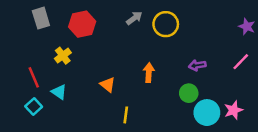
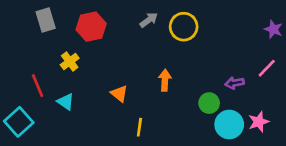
purple arrow: (197, 65) -> (235, 83), moved
cyan square: (34, 106) -> (19, 122), moved, size x1.5

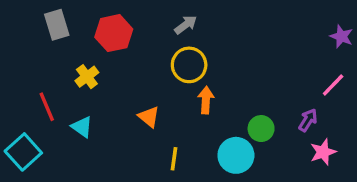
yellow circle: (184, 27) -> (189, 65), moved
purple arrow: (235, 83) -> (308, 120), moved, turned 132
cyan circle: (229, 124) -> (236, 155), moved

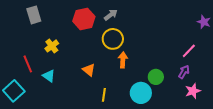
red hexagon: (114, 33) -> (84, 19), moved
pink line: (333, 85) -> (189, 51), moved

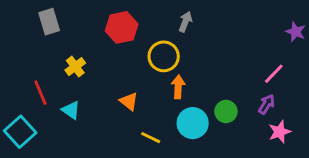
gray arrow: (111, 15) -> (185, 22), moved, turned -32
cyan circle: (141, 93) -> (193, 123), moved
yellow line: (104, 95) -> (151, 138), turned -72

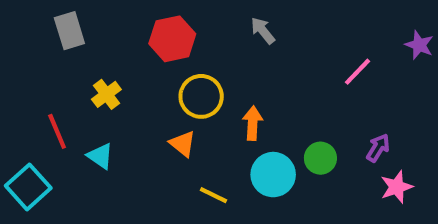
gray arrow: (185, 22) -> (263, 31), turned -60
yellow circle: (164, 56) -> (201, 96), moved
pink line: (274, 74) -> (357, 72), moved

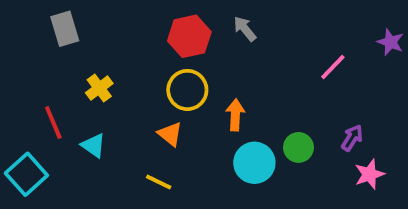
red hexagon: (172, 39) -> (189, 36), moved
yellow line: (213, 195) -> (159, 182), moved

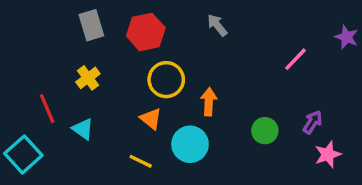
gray rectangle: (65, 29) -> (91, 25), moved
red hexagon: (189, 36) -> (146, 32), moved
cyan circle: (254, 163) -> (190, 144), moved

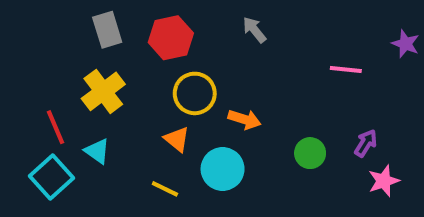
pink line: (295, 59) -> (346, 70), turned 52
yellow cross: (88, 78) -> (103, 91), size x1.5
orange arrow: (209, 102) -> (244, 119), turned 104
cyan square: (23, 154) -> (52, 177), moved

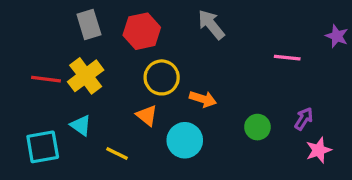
gray arrow: (254, 30) -> (211, 25), size x1.4
red line: (56, 127) -> (46, 79), moved, turned -60
cyan square: (52, 177) -> (43, 147), turned 32
yellow line: (165, 189) -> (117, 153), moved

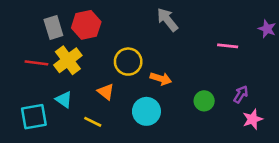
gray rectangle: (89, 25) -> (53, 28), moved
red hexagon: (142, 31) -> (86, 25), moved
orange triangle: (147, 115) -> (106, 92), moved

